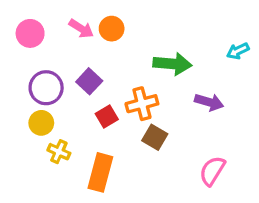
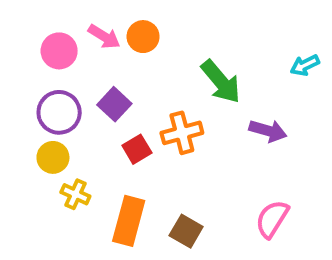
pink circle: (30, 33) -> (59, 51), moved
green arrow: (172, 64) -> (221, 82), turned 45
brown square: (155, 137) -> (186, 231), moved

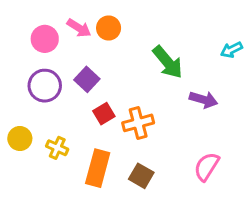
orange cross: (182, 133) -> (138, 123), moved
yellow circle: (53, 157) -> (20, 139), moved

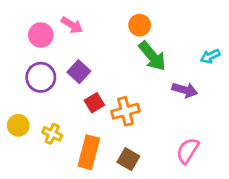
orange circle: (109, 28) -> (140, 25), moved
cyan arrow: (232, 50) -> (210, 56), moved

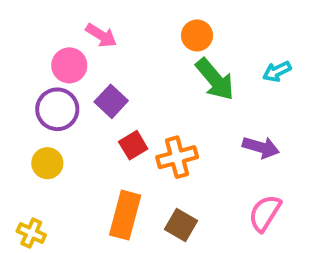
pink circle: (41, 35) -> (69, 65), moved
cyan arrow: (210, 56) -> (277, 71), moved
purple arrow: (185, 90) -> (261, 147), moved
yellow circle: (18, 125) -> (47, 163), moved
yellow cross: (52, 134) -> (31, 233), moved

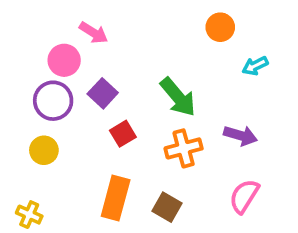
orange circle: (197, 35) -> (220, 27), moved
green arrow: (215, 79) -> (178, 97), moved
orange cross: (177, 157) -> (184, 148), moved

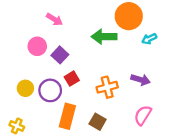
orange circle: (220, 27) -> (129, 16), size x1.6
pink circle: (64, 60) -> (37, 46), moved
green arrow: (178, 97) -> (104, 37), moved, turned 130
purple circle: (53, 101) -> (50, 90), moved

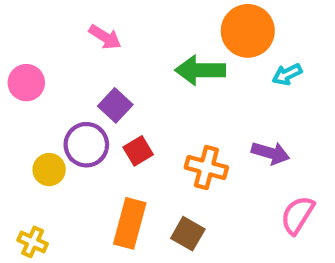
pink circle: (37, 46) -> (26, 83), moved
orange cross: (107, 87) -> (206, 167), turned 30
purple circle: (50, 90) -> (86, 145), moved
pink semicircle: (143, 115) -> (297, 215), moved

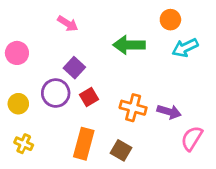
orange circle: (248, 31) -> (170, 20), moved, size x0.6
cyan arrow: (287, 74) -> (185, 48), size x1.4
purple arrow: (271, 153) -> (169, 112), moved
yellow circle: (49, 170) -> (18, 104), moved
yellow cross: (33, 242) -> (24, 144), moved

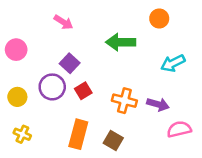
cyan arrow: (185, 48) -> (173, 63), moved
pink semicircle: (192, 138) -> (179, 129), turned 45

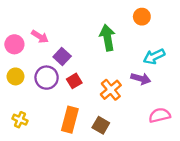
pink arrow: (63, 22) -> (40, 37), moved
green arrow: (121, 42) -> (107, 38), turned 80
yellow circle: (17, 97) -> (16, 76), moved
orange cross: (124, 101) -> (111, 90), turned 35
purple arrow: (158, 104) -> (141, 79), moved

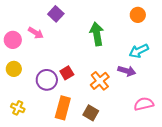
orange circle: (142, 17) -> (138, 15), moved
purple square: (62, 57) -> (56, 14), moved
purple circle: (47, 78) -> (47, 80), moved

